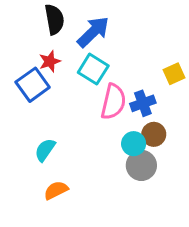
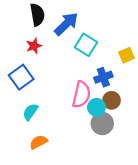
cyan square: (93, 69) -> (86, 45), moved
blue square: (33, 85) -> (21, 77), moved
pink semicircle: (113, 102) -> (81, 95), moved

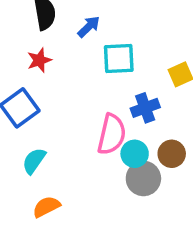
blue arrow: (66, 24) -> (89, 27), size x0.6
cyan square: (86, 45) -> (119, 58), turned -35
brown circle: (111, 100) -> (172, 154), moved

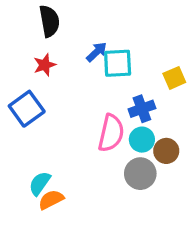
blue arrow: (89, 27) -> (96, 52), moved
cyan circle: (135, 154) -> (142, 140), moved
cyan semicircle: (34, 161) -> (40, 183), moved

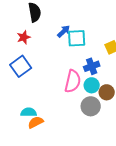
red star: (45, 65) -> (24, 37), moved
cyan semicircle: (40, 183) -> (29, 112), turned 56

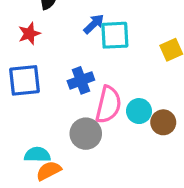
blue square: (21, 66) -> (24, 80), turned 30
blue cross: (92, 66) -> (81, 80), moved
gray circle: (91, 106) -> (86, 134), moved

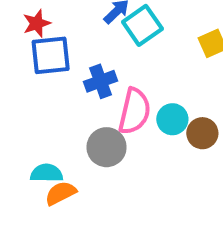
cyan square: (115, 35) -> (142, 25), turned -32
blue square: (24, 80) -> (51, 55), moved

